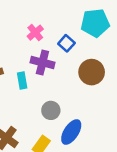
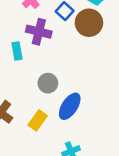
brown circle: (92, 72) -> (89, 23), moved

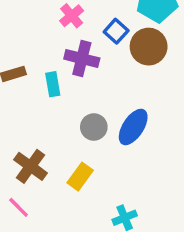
blue ellipse: (70, 106) -> (133, 127), moved

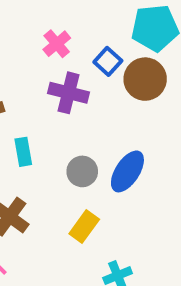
cyan rectangle: (53, 84) -> (23, 152), moved
yellow rectangle: (80, 177) -> (84, 226), moved

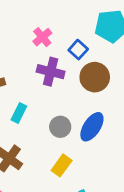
brown circle: (145, 79) -> (95, 77), moved
cyan rectangle: (23, 152) -> (19, 113), turned 36

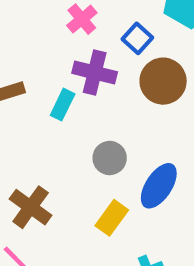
cyan rectangle: (19, 113) -> (63, 105), moved
blue ellipse: (92, 127) -> (159, 186), moved

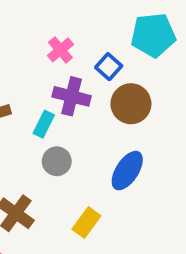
gray circle: (110, 158) -> (57, 161), moved
blue ellipse: (159, 186) -> (127, 171), moved

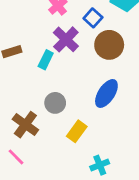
purple cross: (72, 96) -> (66, 39), turned 30
gray circle: (57, 161) -> (55, 103), moved

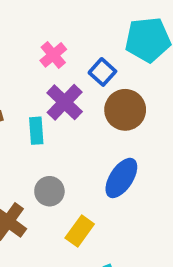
cyan rectangle: (46, 60) -> (36, 131), turned -30

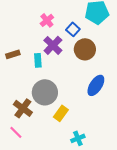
blue ellipse: (121, 178) -> (96, 85), moved
gray circle: (49, 191) -> (45, 92), size x1.6

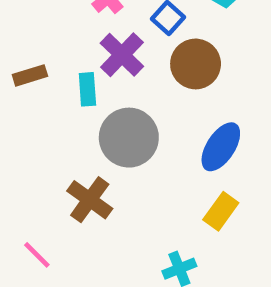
gray circle: (45, 92) -> (129, 138), moved
brown cross: (23, 108) -> (90, 200), moved
yellow rectangle: (61, 113) -> (221, 211), moved

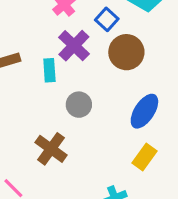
gray circle: (129, 138) -> (79, 105), size x0.6

